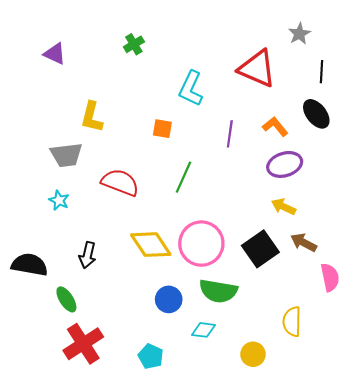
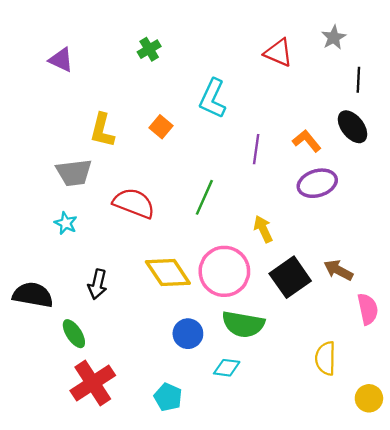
red triangle: (257, 69) -> (278, 53), moved, size x0.7
orange square: (162, 129) -> (161, 127), moved, turned 30
yellow arrow: (284, 207) -> (263, 229), moved, turned 40
yellow circle: (253, 354) -> (369, 398), moved

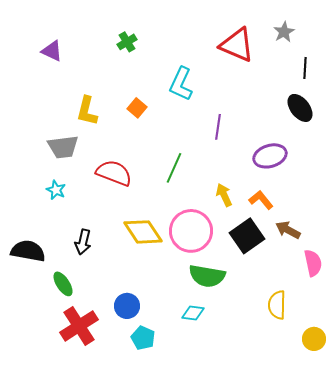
red triangle: (278, 53) -> (237, 45), size x1.4
orange L-shape: (307, 141) -> (261, 200), moved
blue circle: (188, 334) -> (127, 306), moved

